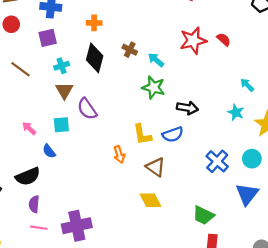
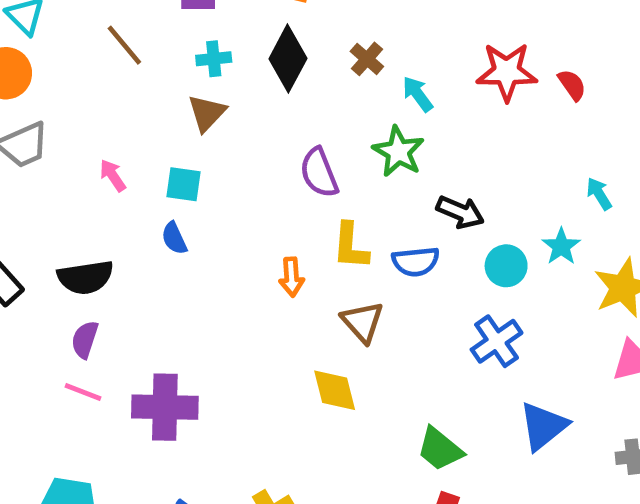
purple semicircle: (87, 109) -> (319, 173), moved
blue semicircle: (49, 151) -> (174, 238), moved
cyan circle: (252, 159) -> (506, 266), moved

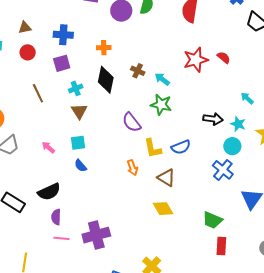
brown line: (124, 45) -> (38, 93), turned 30
black arrow: (460, 212) -> (213, 119), moved
cyan circle: (506, 266) -> (232, 146), moved

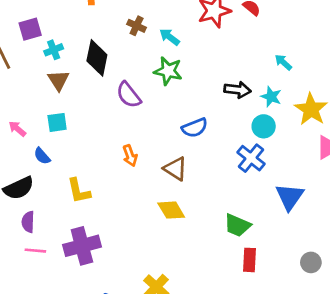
purple square: (62, 63) -> (30, 29), moved
black diamond: (106, 80) -> (97, 58), moved
yellow L-shape: (153, 148) -> (79, 191), moved
blue semicircle: (81, 166) -> (42, 156), moved

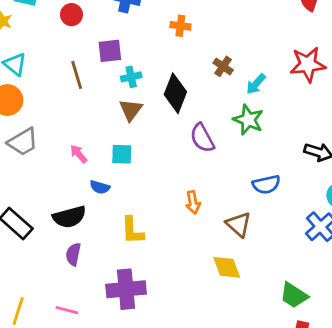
cyan arrow: (169, 37) -> (256, 84), turned -95
blue semicircle: (42, 156) -> (100, 187), turned -42
pink line: (35, 251) -> (67, 310), moved

